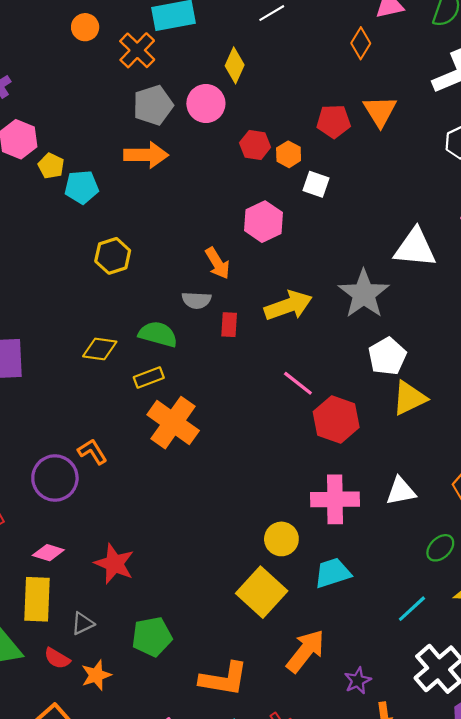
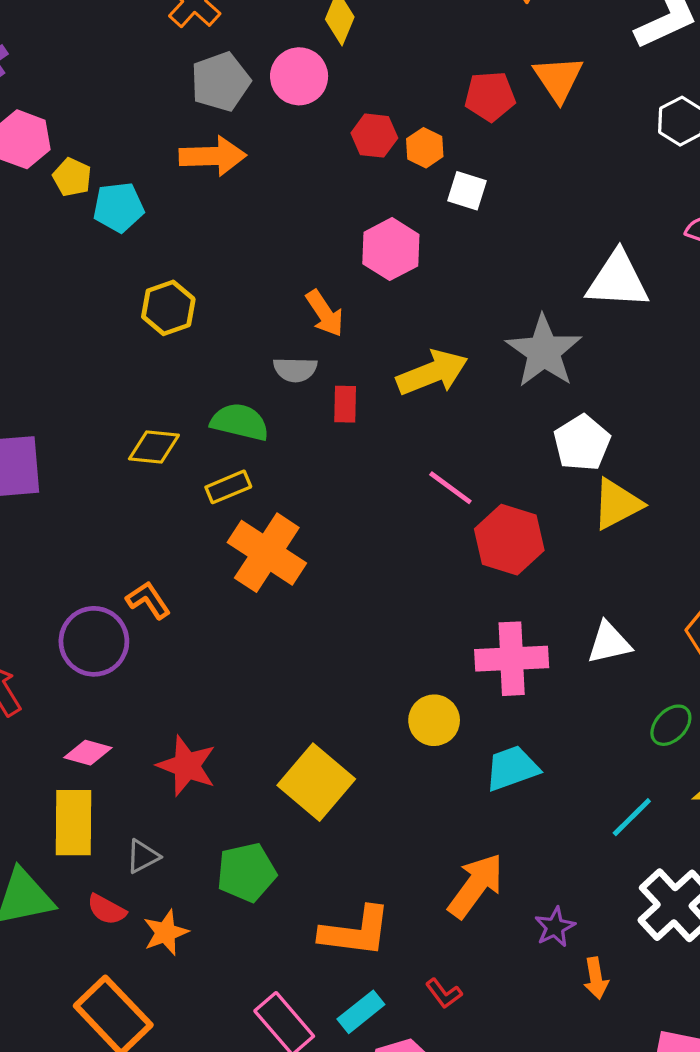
yellow square: (262, 592) -> (316, 782), moved

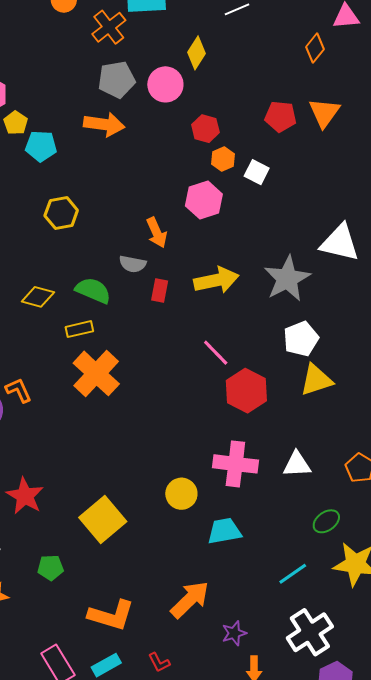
orange hexagon: (425, 148) -> (223, 159), moved
green pentagon: (246, 872) -> (51, 568), size x0.7

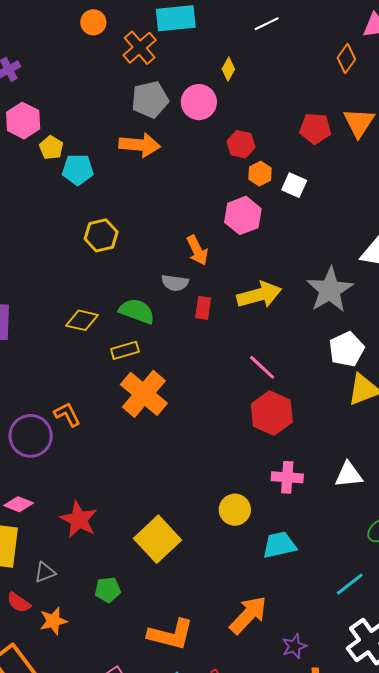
yellow diamond: (196, 53) -> (228, 69), size x0.7
red hexagon: (246, 391) -> (272, 413), moved
pink cross: (235, 464) -> (287, 477), size x0.7

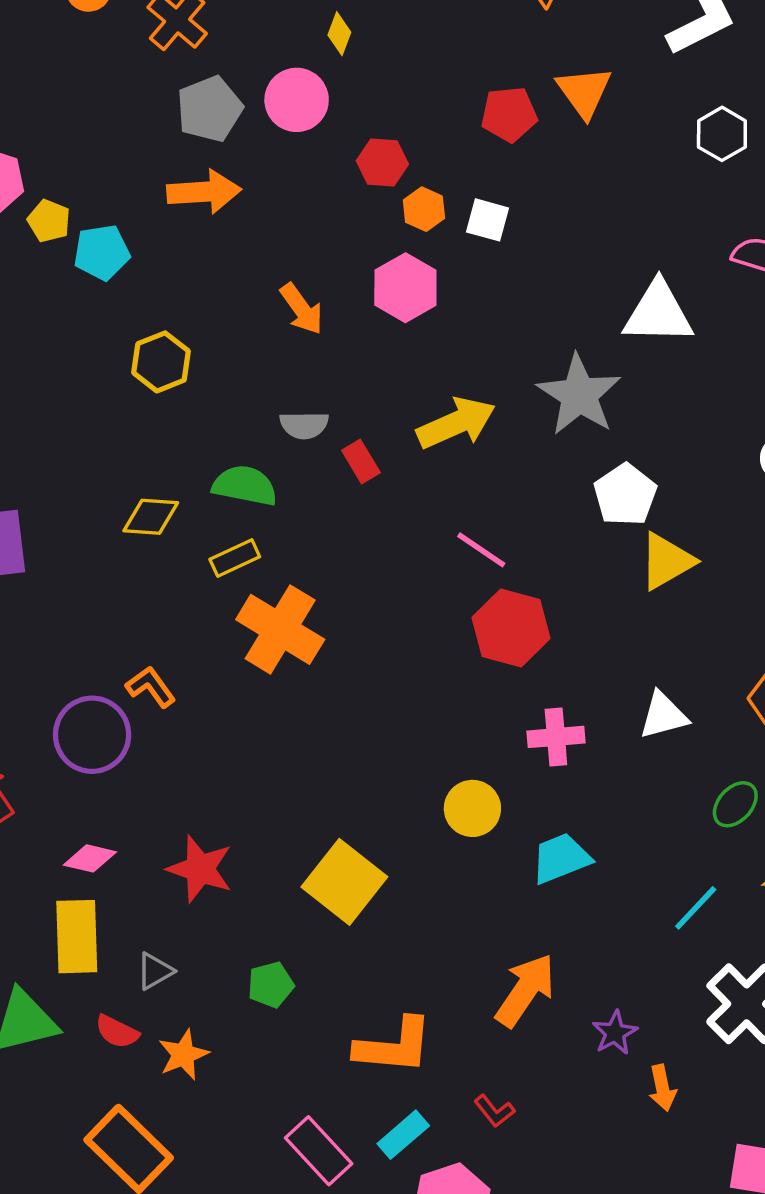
orange arrow: (197, 250) -> (302, 309), moved
red rectangle: (203, 308) -> (361, 462), turned -30

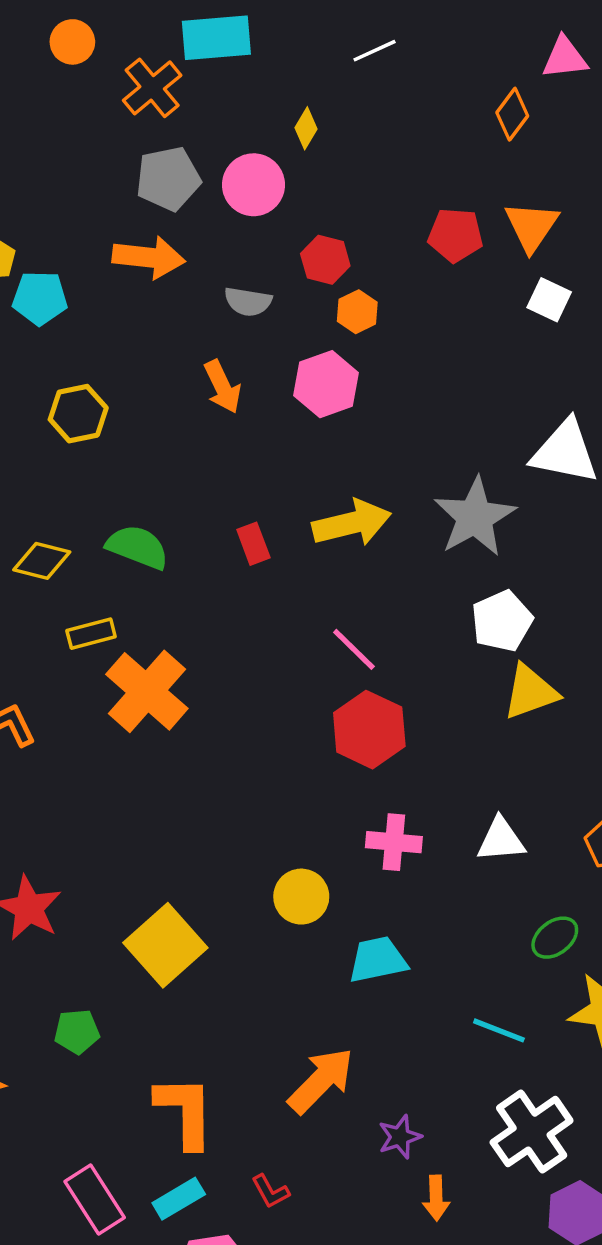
white square: (487, 220) -> (549, 300), moved
gray semicircle: (304, 425) -> (248, 302), moved
yellow rectangle: (235, 558) -> (91, 634), moved
cyan line: (696, 908) -> (499, 1030), turned 58
orange L-shape: (394, 1046) -> (185, 1112), turned -106

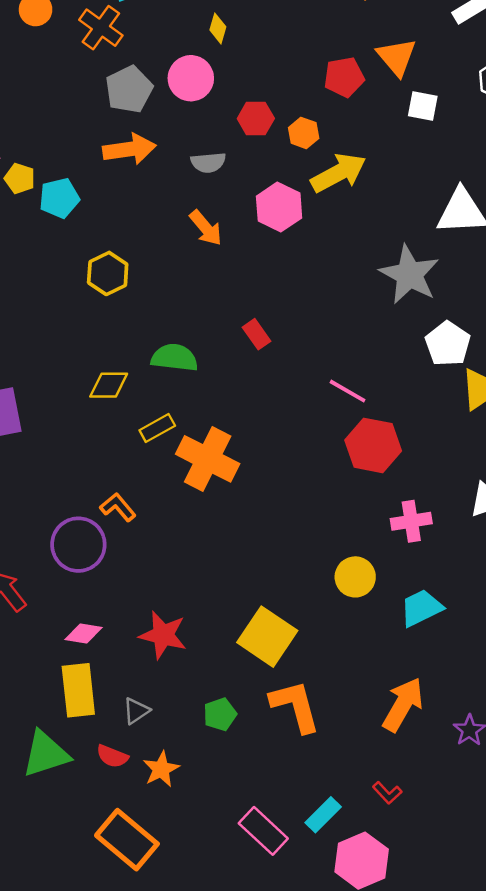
orange hexagon: (357, 312) -> (304, 133), moved
yellow arrow: (352, 523) -> (339, 173), moved
orange L-shape: (185, 1112) -> (295, 706), moved

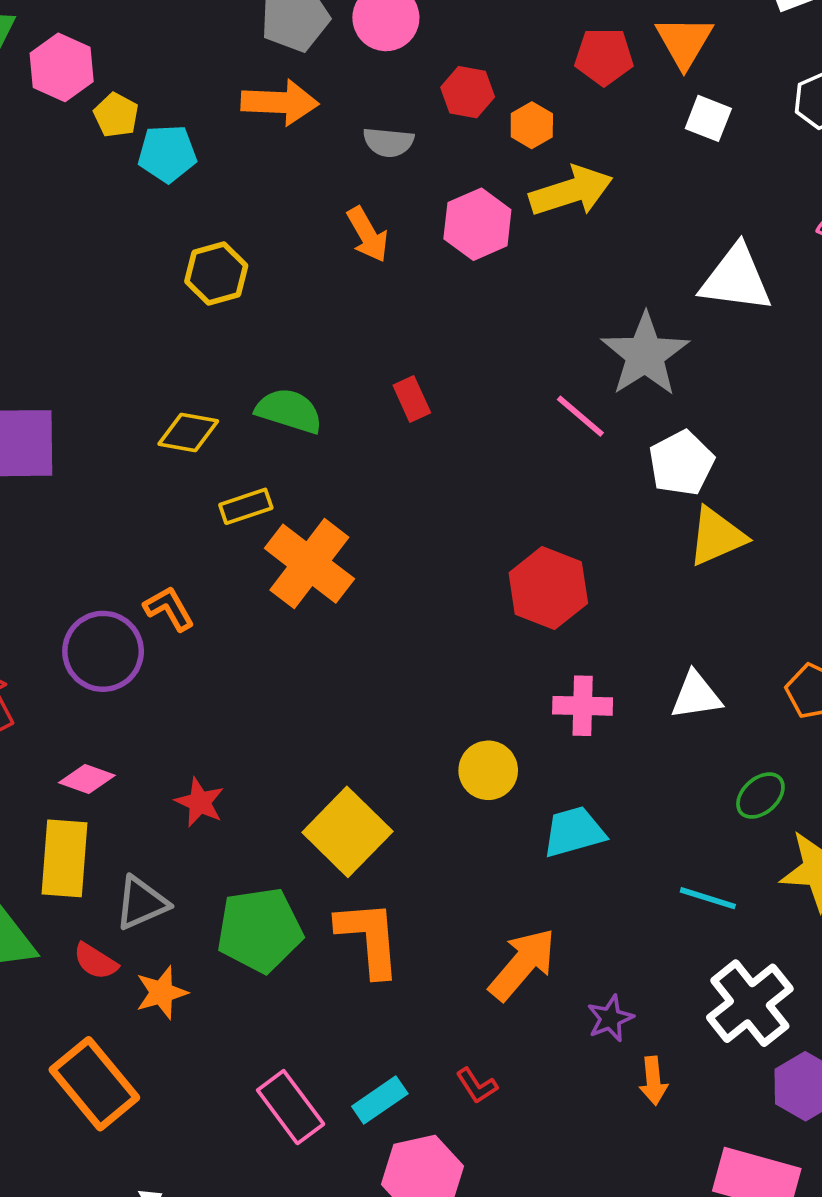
pink line: (348, 391) -> (580, 416), moved
red star: (163, 635) -> (200, 802), size x0.7
gray triangle: (136, 711) -> (141, 903), size x1.4
green pentagon: (220, 714) -> (260, 930), size x1.8

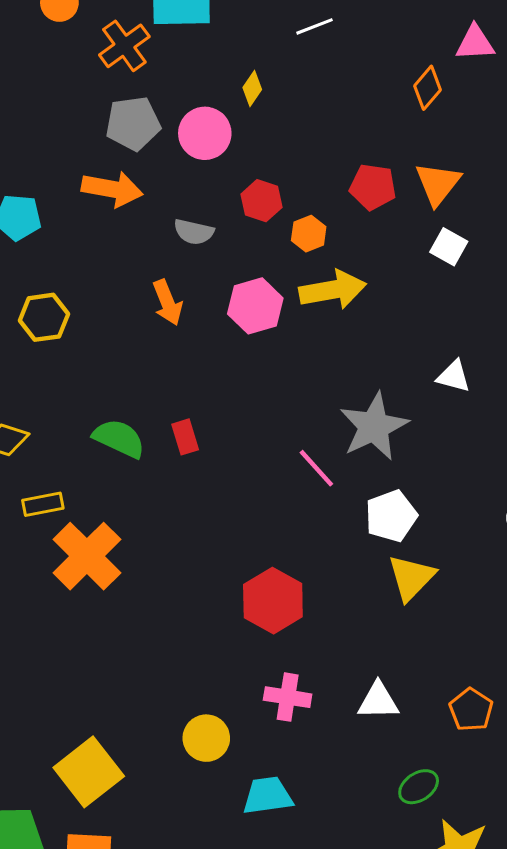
white triangle: (736, 279) -> (454, 376), size x0.6
green semicircle: (289, 411) -> (119, 438), moved
yellow triangle: (717, 536) -> (411, 578), turned -30

